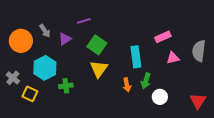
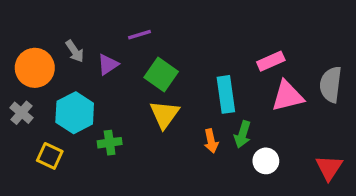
pink triangle: (173, 58) -> (287, 96), size x1.5
gray cross: (13, 78) -> (21, 113), moved

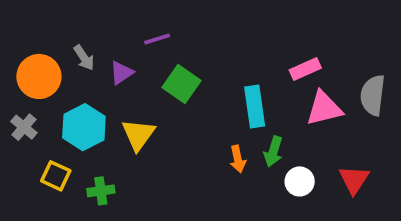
yellow triangle: (164, 114) -> (138, 135), moved
green cross: (110, 143) -> (101, 191), moved
red triangle: (329, 168) -> (354, 180), moved

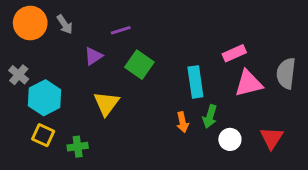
gray arrow: (84, 58) -> (65, 24), moved
orange circle: (39, 76) -> (30, 23), moved
gray cross: (24, 127) -> (19, 75), moved
cyan hexagon: (84, 127) -> (45, 98), moved

